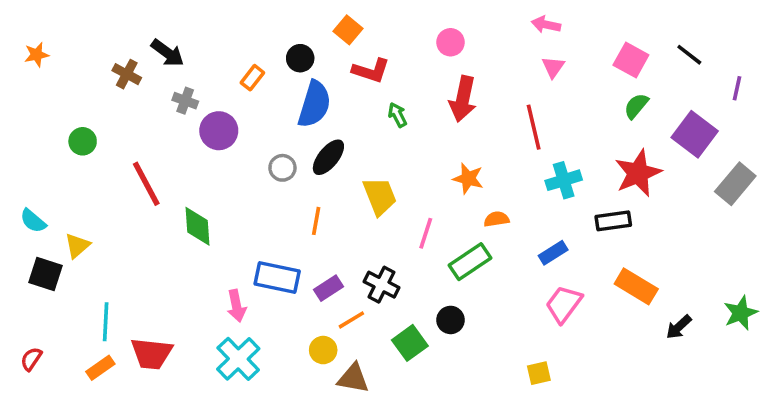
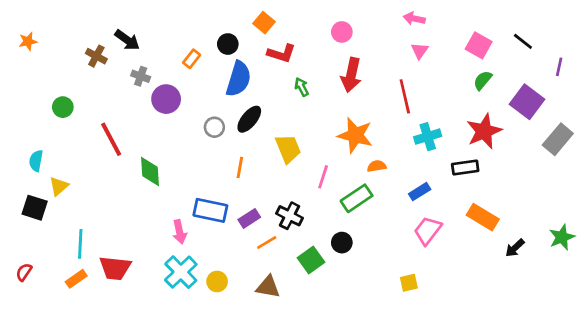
orange star: (468, 178) -> (355, 135), size x1.5
cyan semicircle: (33, 221) -> (36, 161), moved, turned 60
yellow circle: (323, 350) -> (217, 281), moved

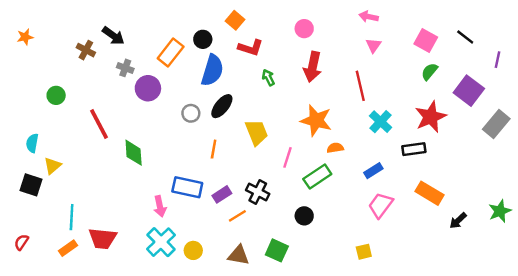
orange rectangle: (192, 59) -> (171, 52), size x1.6
cyan cross: (428, 137) -> (381, 122), turned -30
green square: (311, 260) -> (277, 250), moved, turned -30

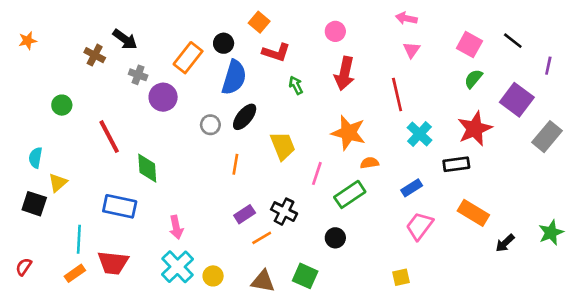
blue rectangle: (187, 187) -> (120, 206), moved

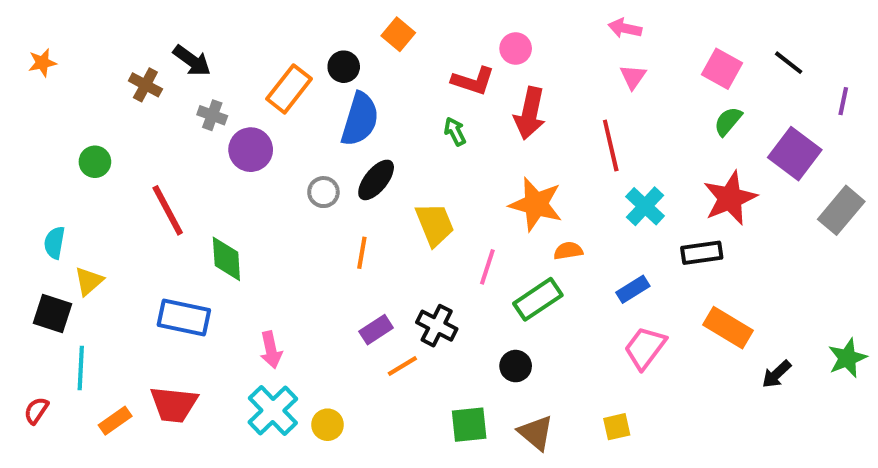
red L-shape: (276, 52) -> (473, 81), moved
cyan line: (79, 239) -> (81, 368), moved
green square: (305, 276) -> (469, 425), turned -30
brown triangle: (263, 281) -> (536, 433), moved, turned 30

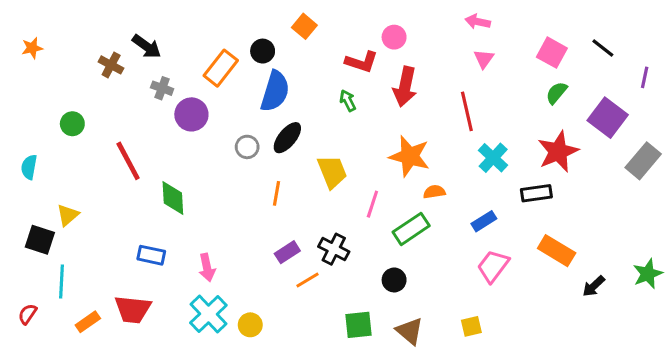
cyan semicircle: (54, 243) -> (29, 167), moved
blue rectangle: (184, 317) -> (151, 255), moved, size x0.7

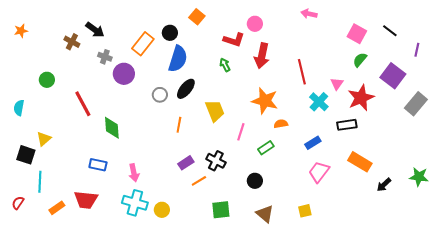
pink triangle: (484, 59) -> (337, 84), moved
green rectangle: (411, 229) -> (266, 148), size x0.7
green star: (648, 274) -> (419, 177), turned 30
cyan cross: (208, 314) -> (135, 203), turned -30
green square: (359, 325) -> (221, 210), moved

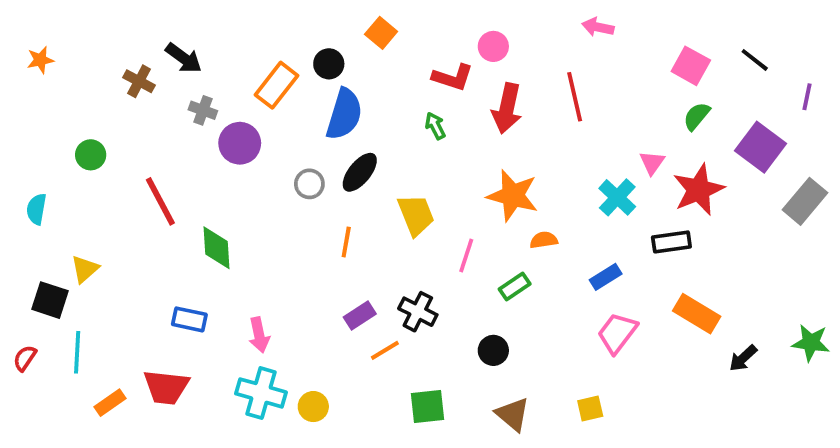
red line: (302, 72) -> (575, 97), moved
red semicircle: (18, 203) -> (25, 358), moved

